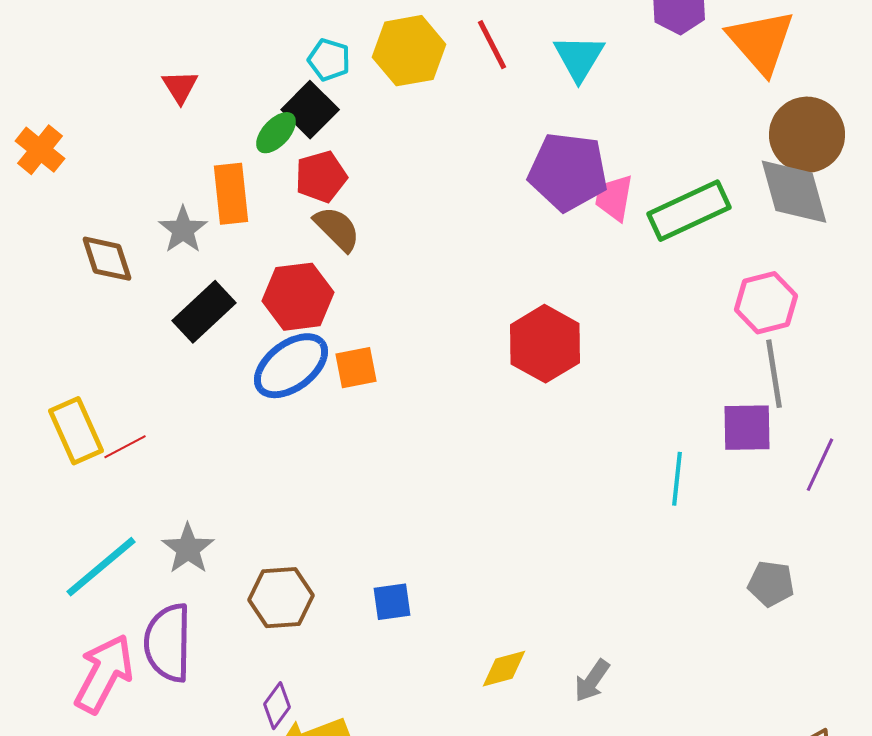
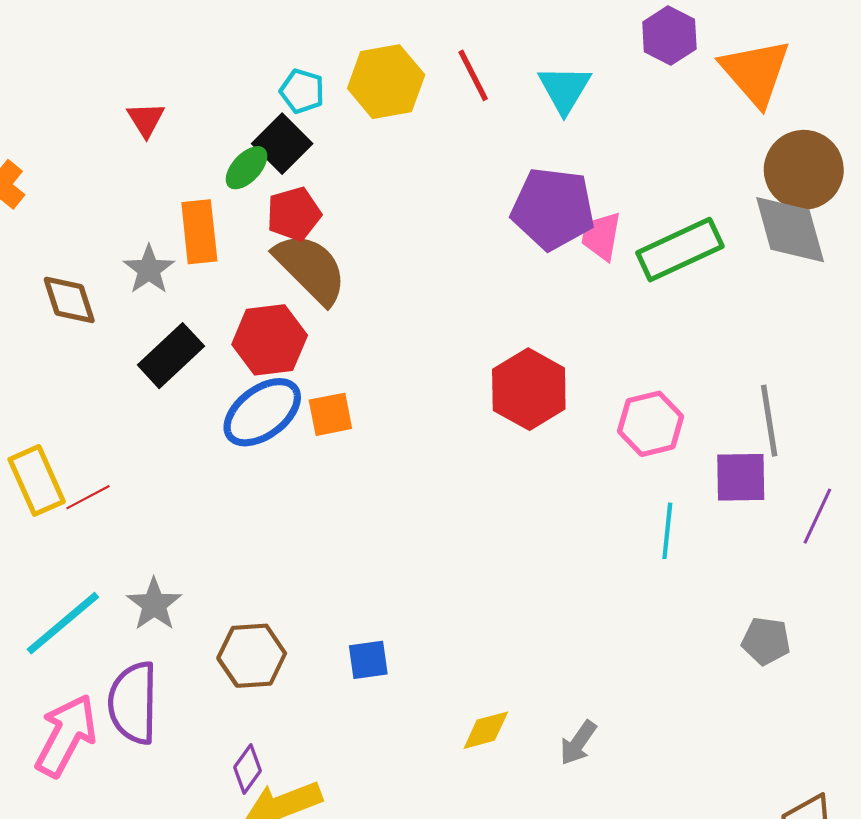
brown semicircle: (337, 229) -> (311, 268), size x1.5
pink hexagon: (766, 303) -> (651, 424), moved

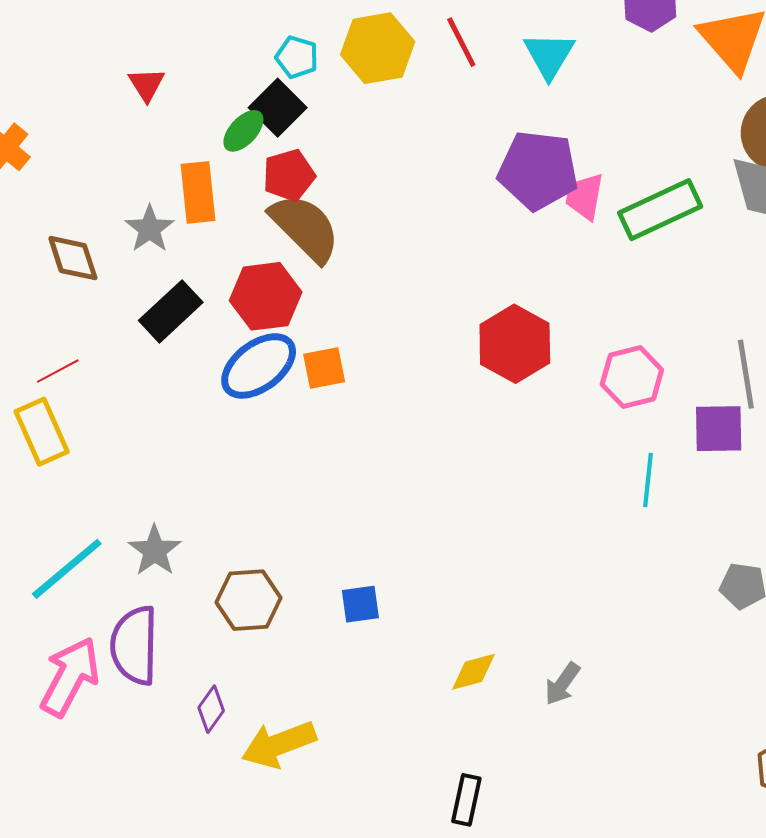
red line: (88, 497) -> (58, 371), moved
purple diamond: (248, 769) -> (211, 709), moved

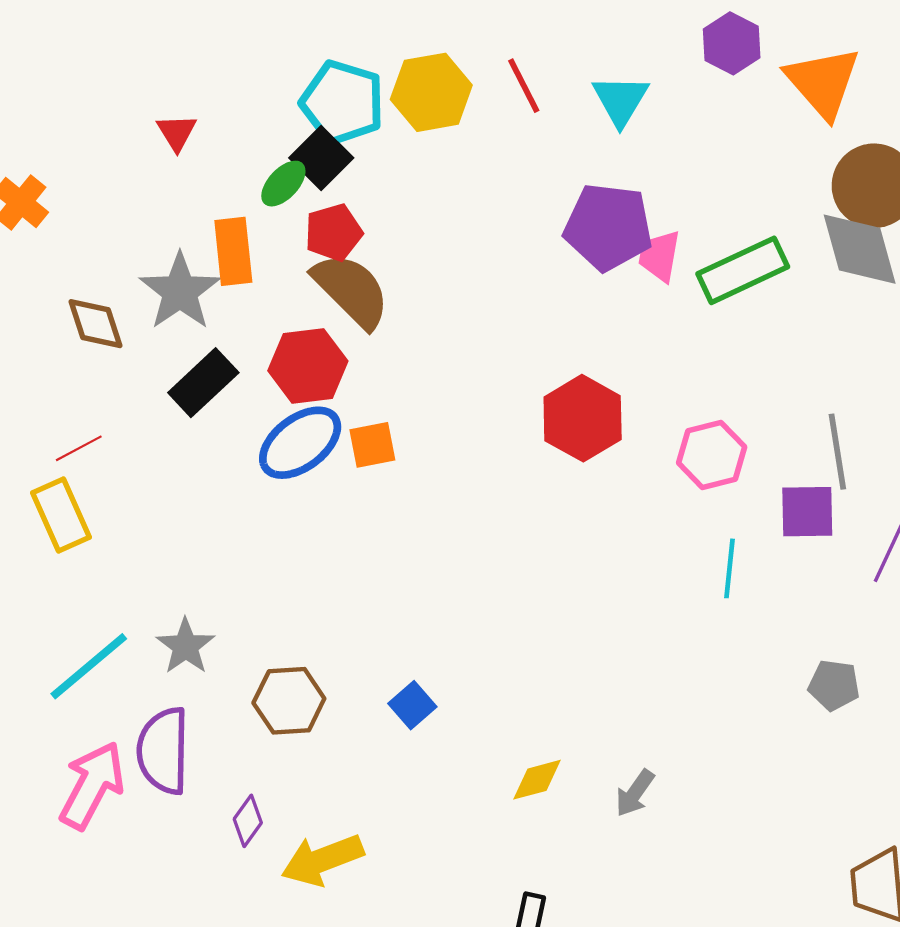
cyan pentagon: (297, 57) -> (342, 102), size x1.8
gray star: (150, 229) -> (180, 291), size x1.5
blue square: (360, 604) -> (412, 705), turned -33

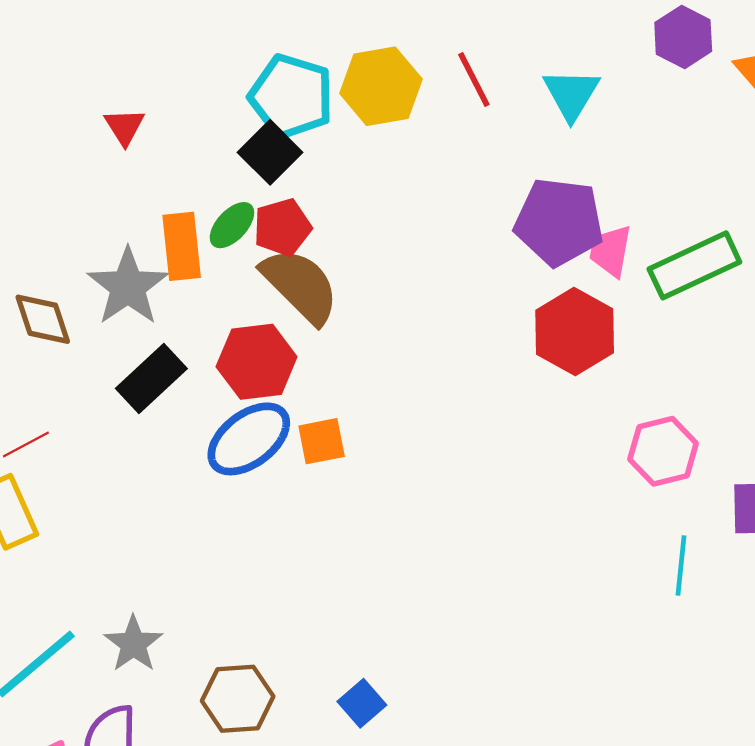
green ellipse: (283, 184) -> (232, 225), moved
red hexagon: (583, 418) -> (575, 331), moved

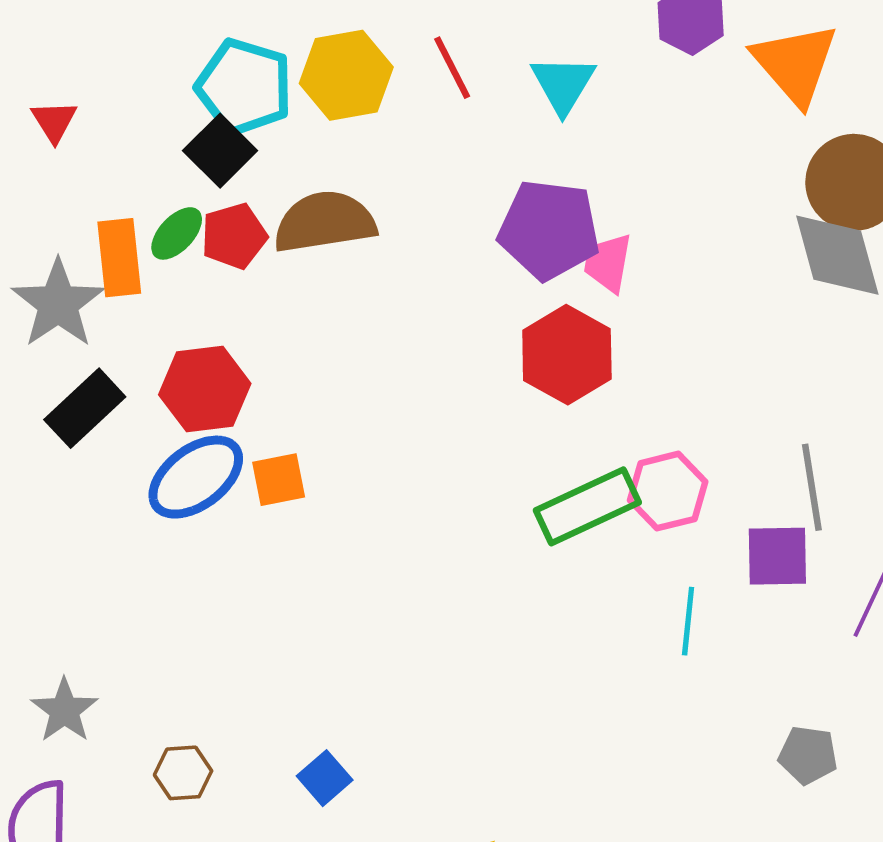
green rectangle: (694, 265) -> (587, 506), moved
brown semicircle: (300, 286) -> (325, 222), moved, turned -54
brown hexagon: (238, 699) -> (183, 773), size x0.7

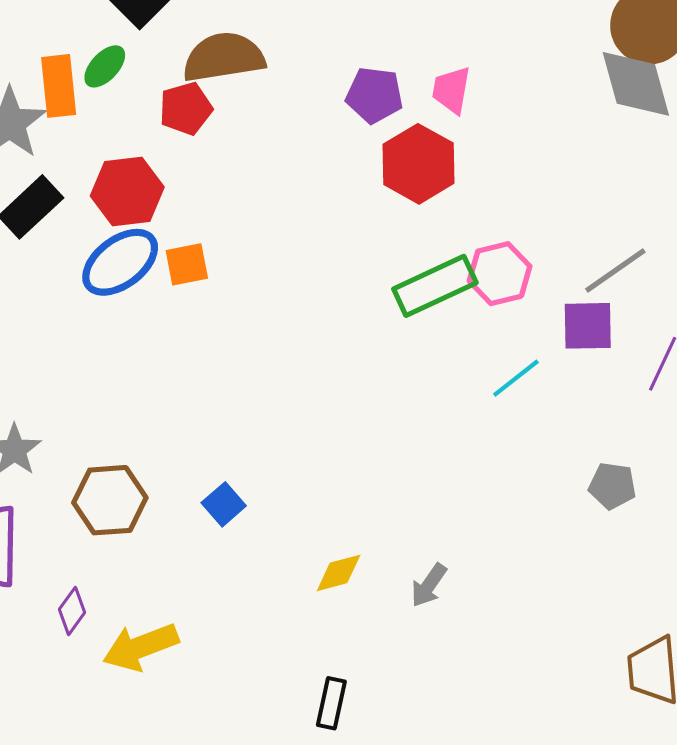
purple pentagon: (549, 230) -> (374, 95), moved, size x0.7
red pentagon: (234, 236) -> (186, 108), moved
gray line: (812, 487) -> (615, 270), turned 64
cyan line: (688, 621) -> (516, 378), turned 46
brown hexagon: (183, 773) -> (110, 500), size x1.6

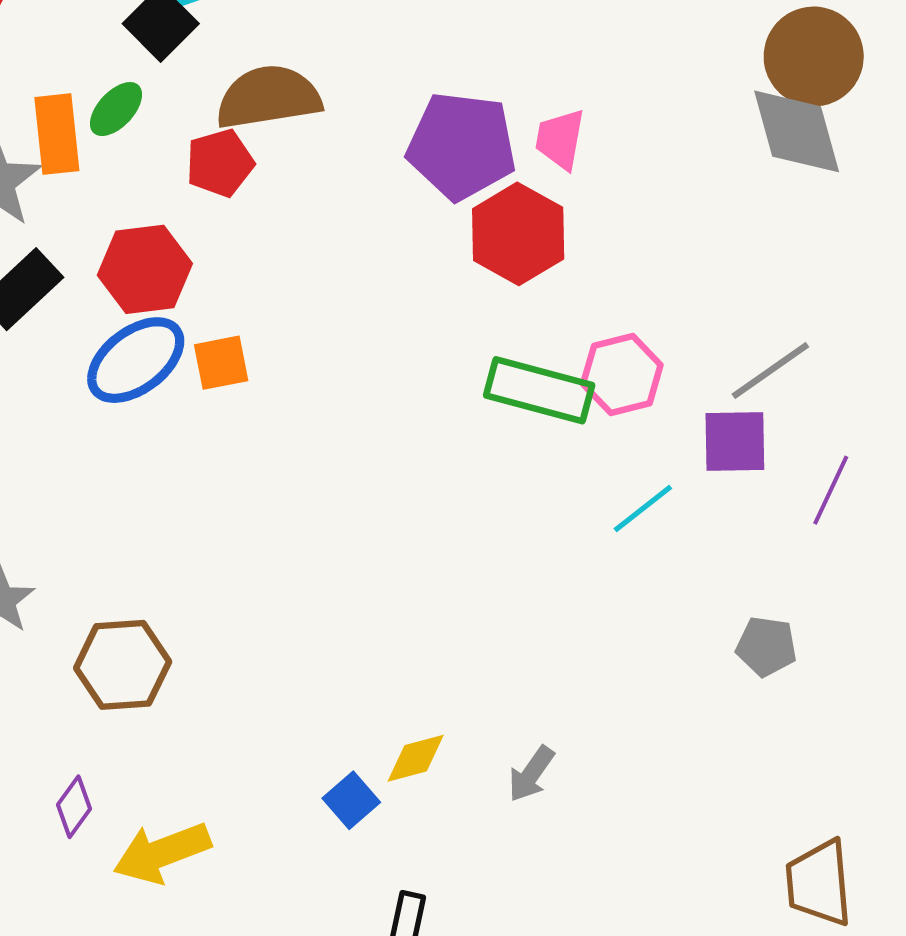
purple pentagon: (374, 95) -> (462, 146), size x1.5
green rectangle: (435, 286) -> (539, 390), turned 40
blue square: (224, 504) -> (351, 800), moved

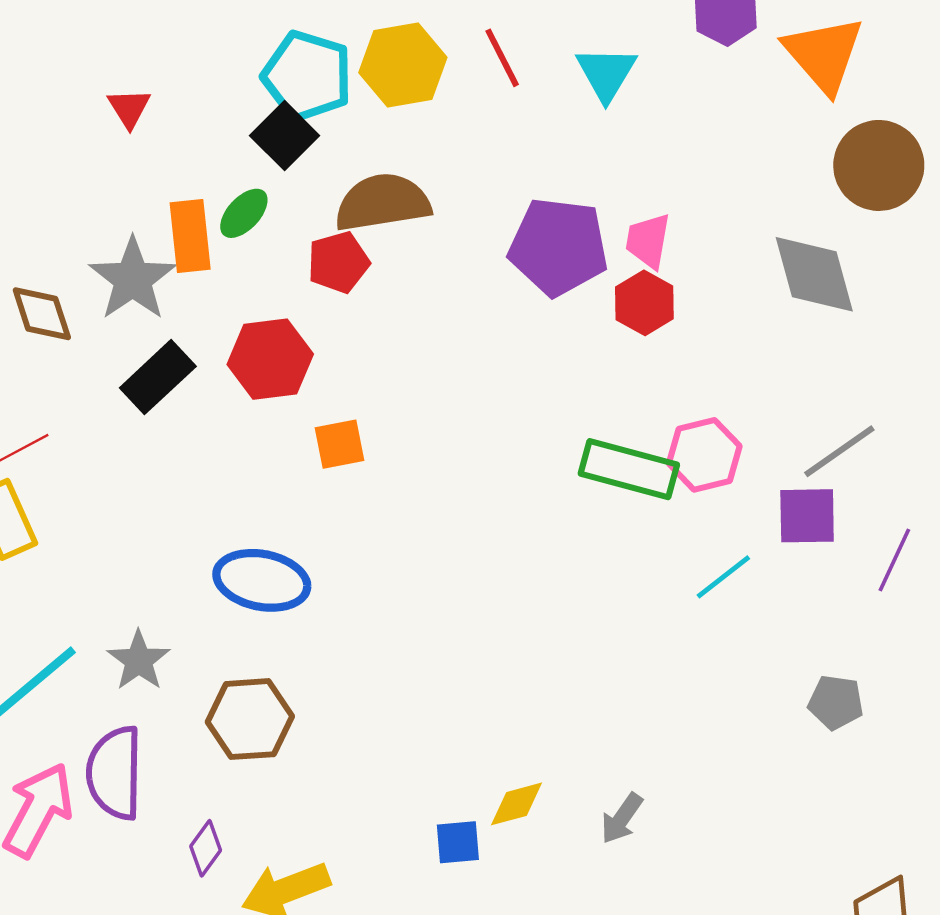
gray diamond: (797, 131) -> (814, 274), moved
red hexagon: (518, 234) -> (644, 303), moved, size x0.7
blue ellipse: (136, 360) -> (262, 580), moved, turned 48
blue square: (351, 800) -> (458, 842), turned 36

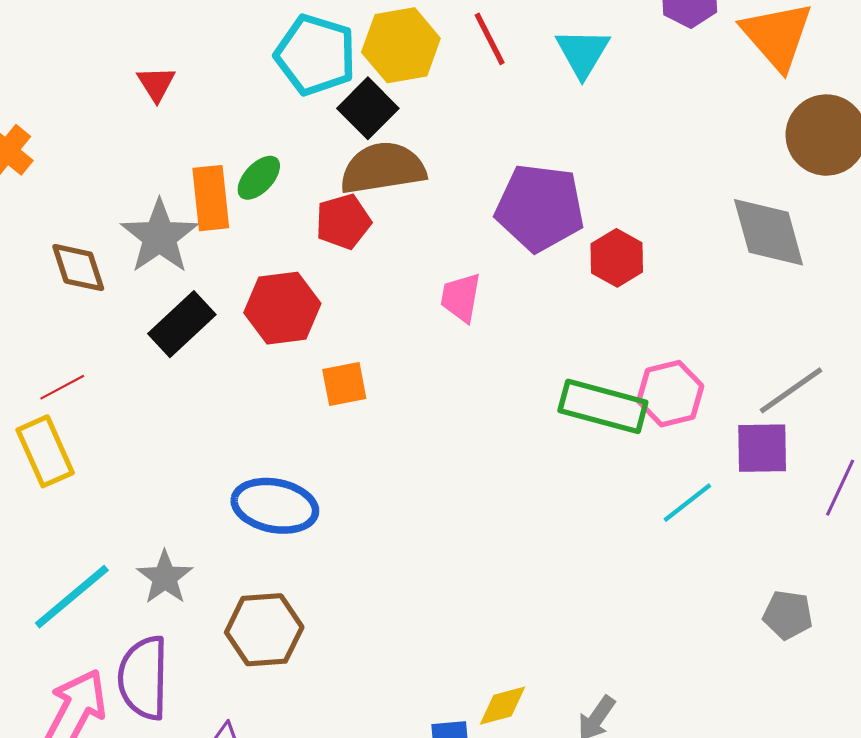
black square: (285, 136) -> (368, 108), moved
pink trapezoid: (648, 241) -> (461, 297), moved

